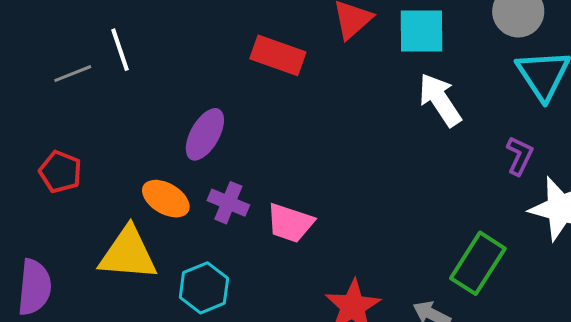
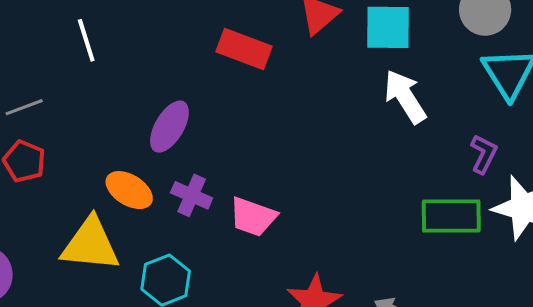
gray line: (73, 74) -> (24, 107), moved
green rectangle: (478, 263) -> (451, 216), moved, turned 56

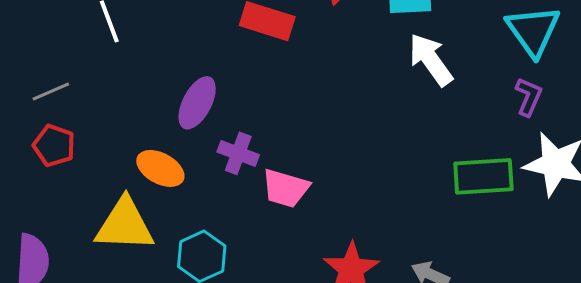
purple L-shape: (484, 154) -> (529, 97), moved
purple cross: (192, 195) -> (238, 153), moved

